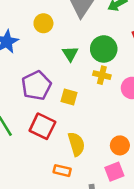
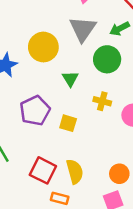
yellow circle: (43, 23) -> (43, 47), size x1.5
green circle: (104, 49) -> (107, 59), moved
red square: (42, 126) -> (43, 170), moved

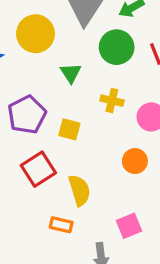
red square: (43, 170) -> (38, 169), moved, turned 32
orange circle: (119, 174) -> (135, 161), moved

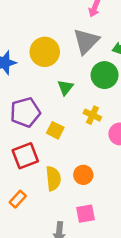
orange circle: (135, 161) -> (83, 175), moved
orange rectangle: (61, 225) -> (18, 199), moved, turned -72

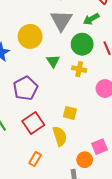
yellow cross: (92, 115) -> (79, 69), moved
yellow square: (55, 130) -> (70, 113), moved
orange circle: (83, 175) -> (85, 160), moved
pink square: (85, 214) -> (99, 147), moved

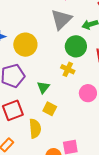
yellow circle: (30, 36) -> (25, 45), moved
green triangle: (53, 61) -> (43, 87), moved

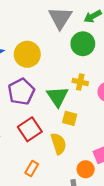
yellow cross: (68, 69) -> (80, 82), moved
green triangle: (43, 87) -> (57, 97), size x1.5

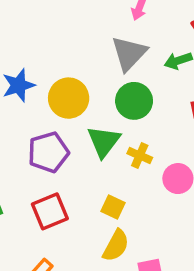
green circle: (83, 44) -> (134, 101), moved
green triangle: (57, 97) -> (104, 141), moved
yellow semicircle: (59, 144) -> (116, 246), moved, turned 35

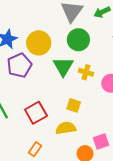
purple pentagon: (48, 152) -> (19, 65), moved
yellow semicircle: (116, 246) -> (66, 128), moved, turned -120

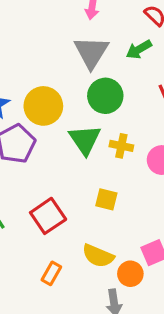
yellow semicircle: (66, 128) -> (98, 256), moved, turned -144

